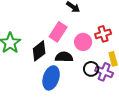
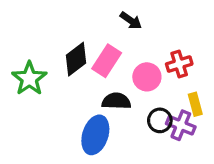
black diamond: (39, 51) -> (76, 59), moved

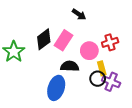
yellow rectangle: (195, 104) -> (102, 68), moved

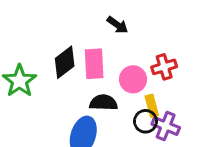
pink rectangle: (63, 40) -> (94, 64), turned -36

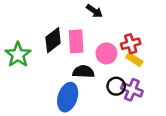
yellow rectangle: (152, 106) -> (134, 60), moved, turned -42

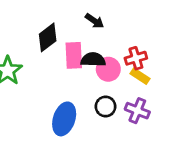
black diamond: (53, 40) -> (48, 37), moved
black semicircle: (83, 72) -> (93, 60), moved
black circle: (116, 86) -> (106, 106), moved

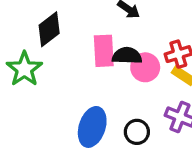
black diamond: (48, 37) -> (49, 29), moved
black circle: (106, 106) -> (137, 132), moved

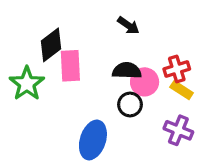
pink rectangle: (104, 51) -> (70, 66), moved
black circle: (137, 132) -> (130, 104), moved

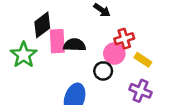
red cross: (177, 69) -> (124, 39), moved
black semicircle: (127, 71) -> (75, 45), moved

